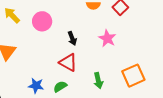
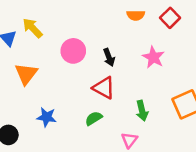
pink circle: (42, 21) -> (73, 51), moved
blue star: (36, 86) -> (47, 117), moved

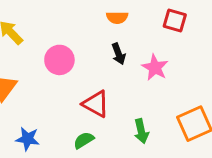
orange semicircle: (136, 15) -> (117, 17), moved
red square: (170, 18) -> (175, 21), turned -30
black arrow: (109, 57) -> (119, 54), moved

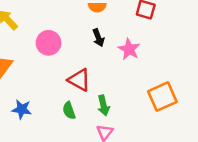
green arrow: (141, 131) -> (104, 105), moved
green semicircle: (84, 140) -> (69, 111), turned -78

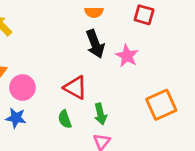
black arrow: (98, 38) -> (95, 44), size x1.5
pink circle: (49, 43) -> (22, 88), moved

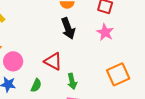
pink star: (127, 56) -> (105, 32), moved
green semicircle: (65, 119) -> (36, 85), moved, turned -136

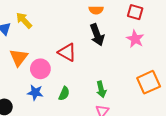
red triangle: (53, 61) -> (67, 52), moved

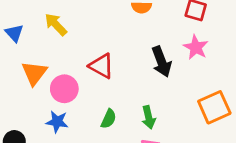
yellow arrow: (24, 20) -> (56, 24), moved
black arrow: (97, 35) -> (161, 62), moved
green semicircle: (64, 94) -> (109, 119), moved

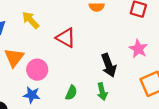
pink star: (196, 47) -> (138, 49), moved
black arrow: (161, 62) -> (109, 65), moved
red triangle: (101, 66) -> (66, 38), moved

